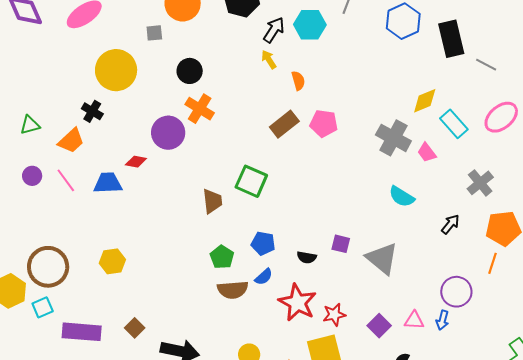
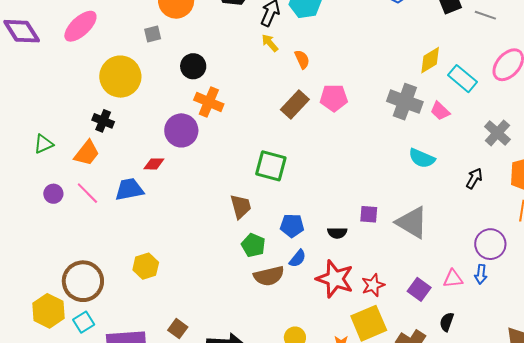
brown trapezoid: (212, 201) -> (241, 206), moved

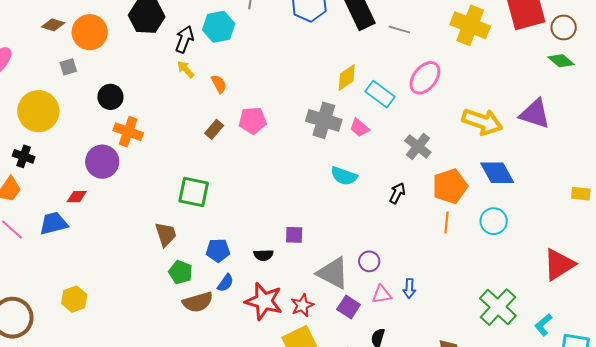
brown rectangle: (295, 104) -> (214, 129), size x0.7
gray triangle: (412, 222) -> (333, 273), moved
purple circle: (490, 244) -> (369, 261), moved, size x0.7

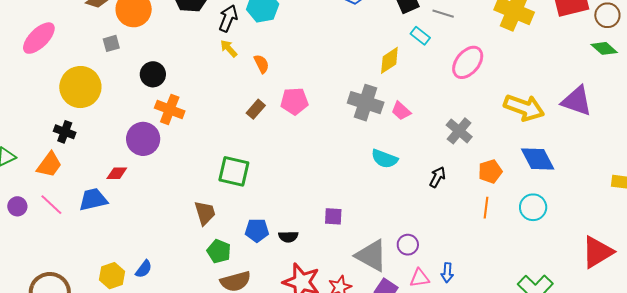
cyan rectangle: (380, 94) -> (420, 36), moved, size x0.7
orange pentagon: (450, 186) -> (490, 171), size x0.7
black semicircle: (263, 255) -> (288, 237), moved
blue semicircle: (225, 283) -> (144, 269), moved

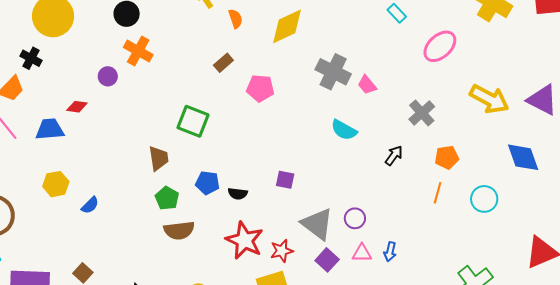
yellow diamond: (389, 60) -> (287, 26), moved, size x1.4
pink pentagon: (294, 101) -> (260, 88), moved
purple circle: (143, 139) -> (108, 76), size x0.6
blue diamond: (538, 159) -> (523, 157), moved
yellow hexagon: (112, 276) -> (56, 184), moved

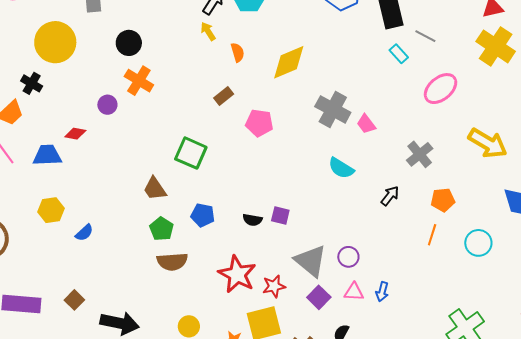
brown trapezoid: (159, 158) -> (155, 189), turned 152
black semicircle: (238, 194) -> (253, 220), moved

